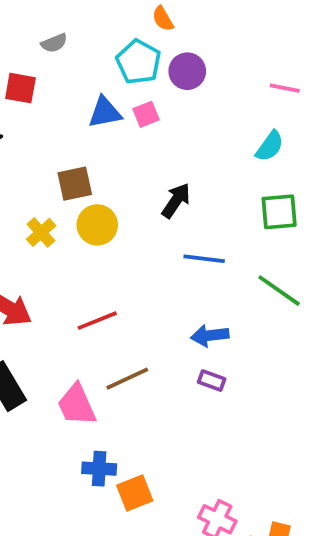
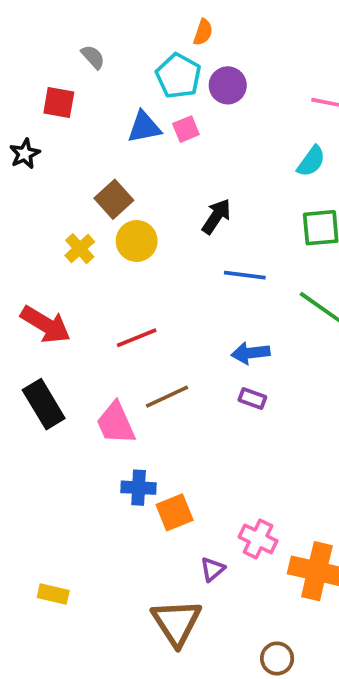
orange semicircle: (163, 19) -> (203, 32), turned -130
gray semicircle: (54, 43) -> (93, 57), turned -110
brown square: (75, 184) -> (114, 199), turned -30

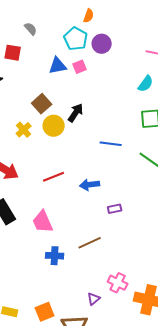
black arrow: (216, 216) -> (76, 113), moved
blue arrow: (250, 353) -> (90, 185), moved
brown line: (167, 397) -> (90, 243), moved
purple rectangle: (252, 398) -> (115, 209), turned -32
orange square: (175, 512) -> (45, 312), moved

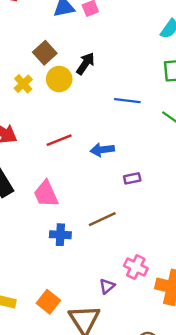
orange square: (45, 312) -> (48, 302), turned -30

